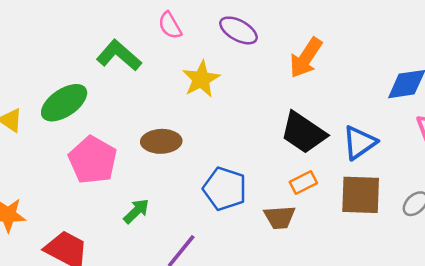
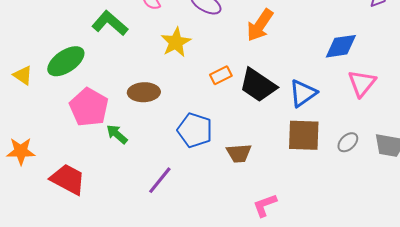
orange rectangle: (303, 182) -> (221, 75), moved
green arrow: (136, 211) -> (117, 134), moved, turned -95

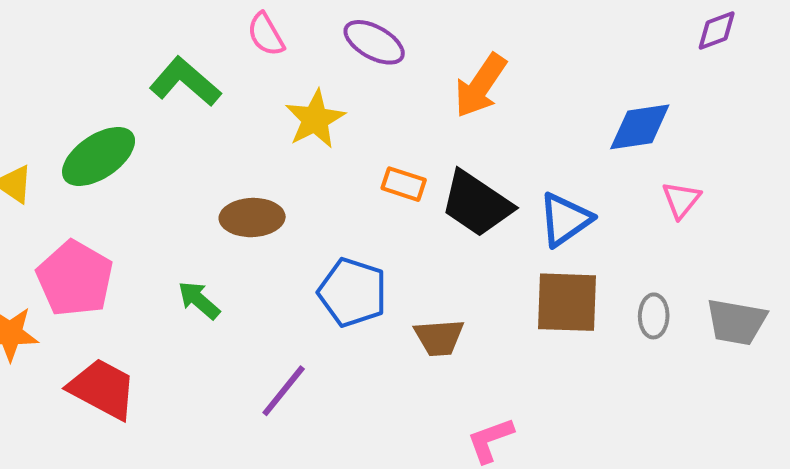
orange rectangle: (221, 75) -> (404, 184), turned 45
pink triangle: (362, 83) -> (681, 200), size x0.7
pink pentagon: (89, 107) -> (75, 279), moved
gray ellipse: (348, 142) -> (654, 316), turned -45

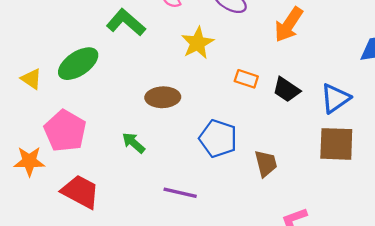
black trapezoid: (476, 204) -> (286, 90), size x0.7
brown trapezoid: (439, 338) -> (266, 163), turned -100
purple line: (284, 391) -> (180, 193), turned 64

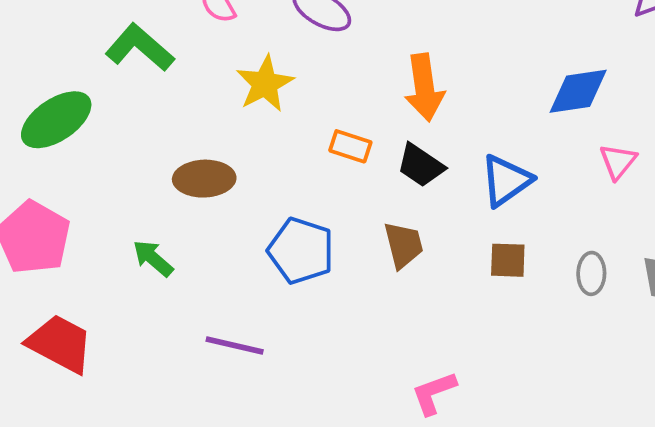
orange arrow: (289, 25) -> (424, 87), moved, turned -42
brown square: (336, 144) -> (508, 260), size x0.6
brown trapezoid: (266, 163) -> (403, 245), moved

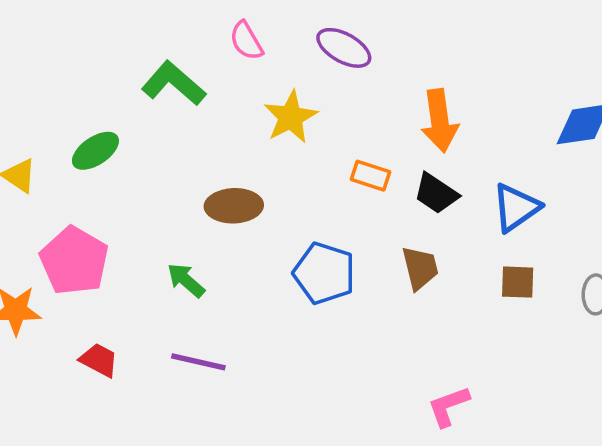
green ellipse: (56, 120) -> (95, 151), size x0.7
red trapezoid: (60, 344) -> (99, 360), size x0.6
purple line: (235, 346) -> (198, 362), moved

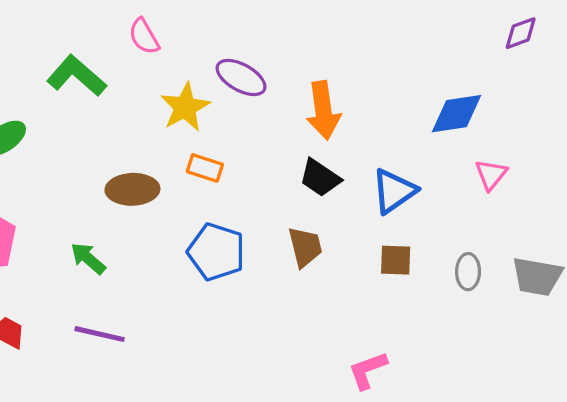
purple ellipse: (344, 48) -> (241, 77), moved
orange rectangle: (370, 176) -> (205, 168), moved
pink L-shape: (448, 406) -> (368, 370), moved

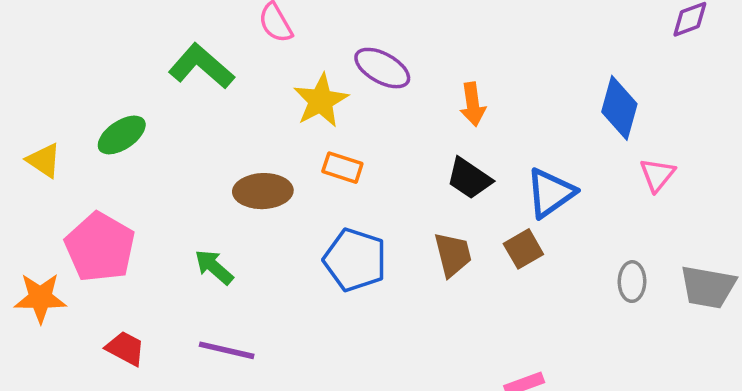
orange arrow: (323, 110) -> (473, 104), size x0.7
blue diamond: (457, 114) -> (619, 108), turned -66
brown square: (396, 260) -> (523, 249), moved, turned -32

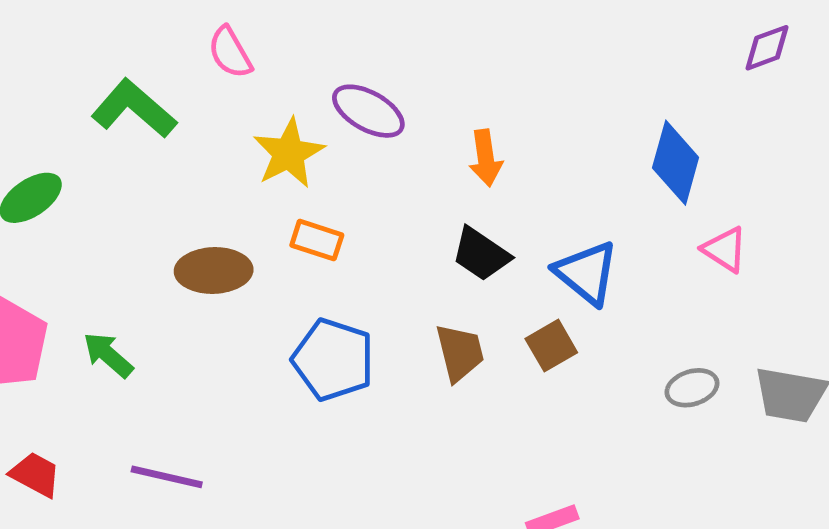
pink triangle: (657, 175) -> (725, 249), turned -36
blue triangle: (551, 193) -> (586, 273), turned -46
green arrow: (214, 267) -> (108, 355), moved
gray ellipse: (632, 282) -> (692, 388), turned 72

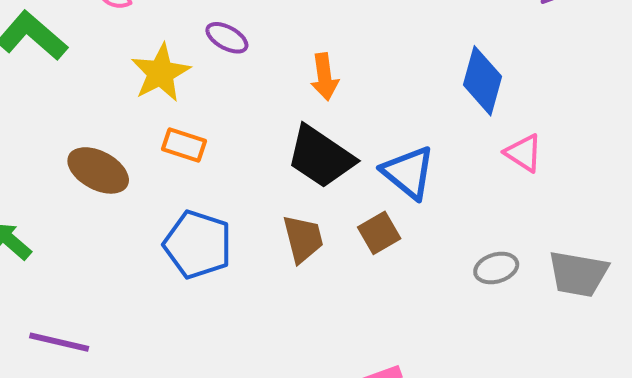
purple ellipse: (368, 111) -> (227, 38), size x0.7
black trapezoid: (481, 254) -> (321, 157), size x1.4
brown ellipse: (214, 271) -> (98, 170), turned 30

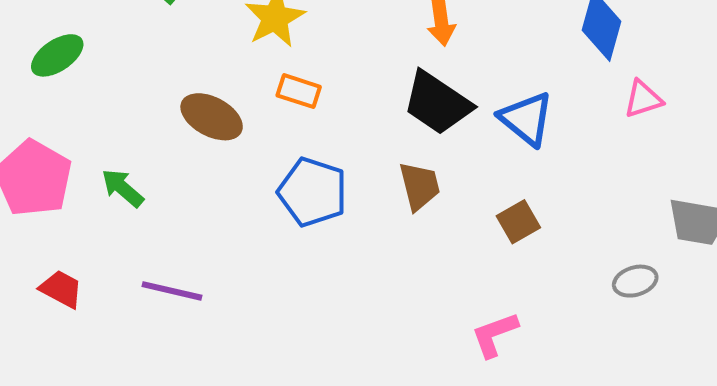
pink triangle: (524, 153) -> (643, 99), turned -51
brown square: (379, 233) -> (518, 222), moved
gray ellipse: (496, 268) -> (635, 281), moved

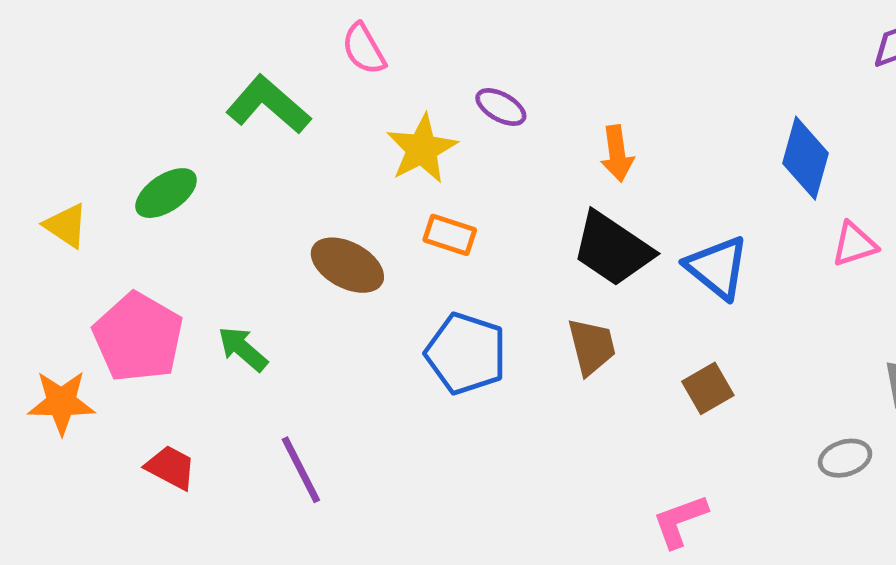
purple line: (172, 291) -> (301, 470), turned 50

